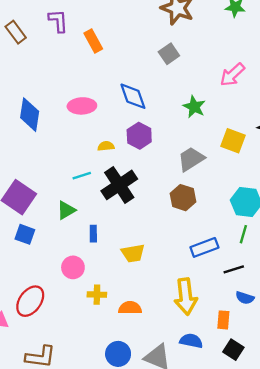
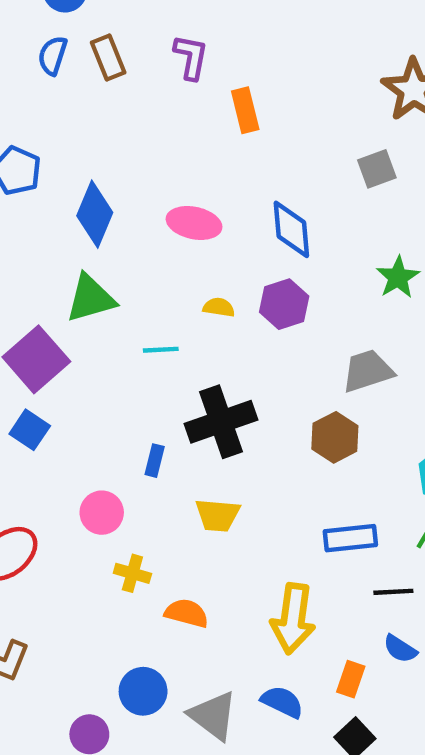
black cross: (119, 185) -> (221, 422), moved
green triangle: (66, 210) -> (91, 298), moved, size x1.4

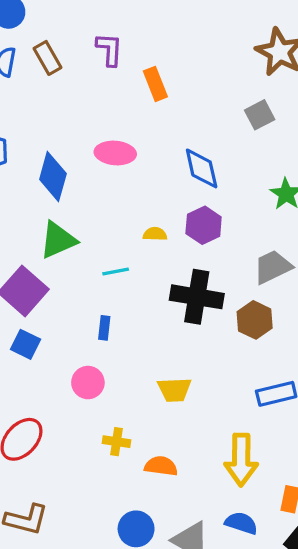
pink ellipse: (194, 223) -> (115, 153), moved
black cross: (221, 422) -> (197, 297), moved, turned 36
blue rectangle: (155, 461) -> (104, 328), moved
pink circle: (102, 513) -> (88, 383), moved

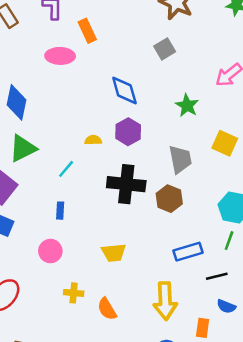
pink ellipse: (115, 153) -> (60, 56), moved
gray trapezoid: (273, 267) -> (180, 159), turned 108
cyan line: (116, 271) -> (66, 169), turned -36
orange semicircle: (161, 466) -> (107, 309), turned -125

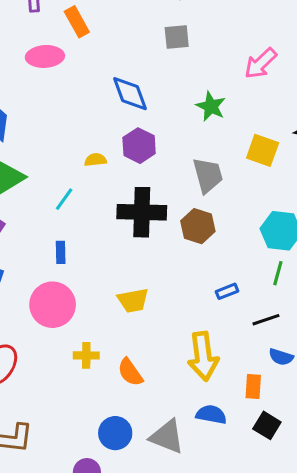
gray square: (165, 49) -> (177, 37), turned 30
pink circle: (50, 251) -> (53, 305), size x1.5
blue rectangle: (188, 252) -> (227, 291), size x0.6

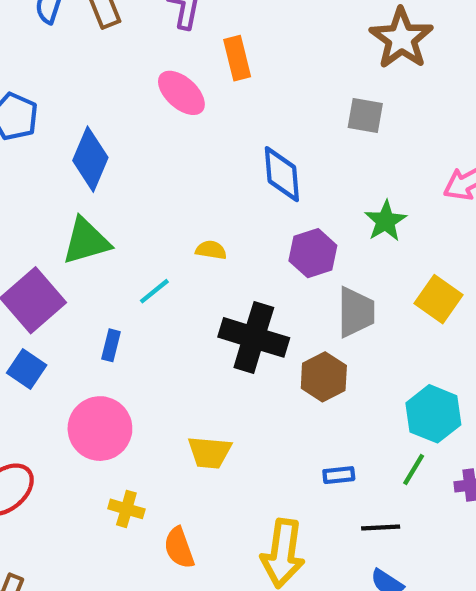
pink ellipse: (45, 56) -> (181, 93), turned 30
purple hexagon: (139, 146) -> (313, 253), moved
blue rectangle: (61, 252) -> (111, 345), moved

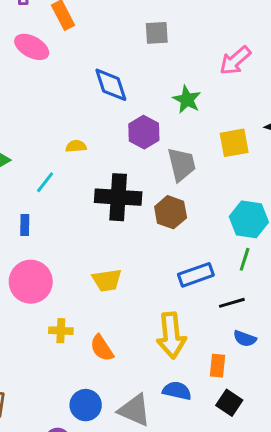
yellow square: (439, 299) -> (234, 143), turned -32
blue rectangle: (339, 475) -> (196, 275), size x1.6

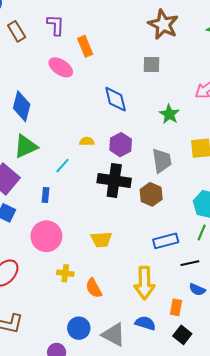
purple hexagon: (144, 132) -> (121, 145), moved

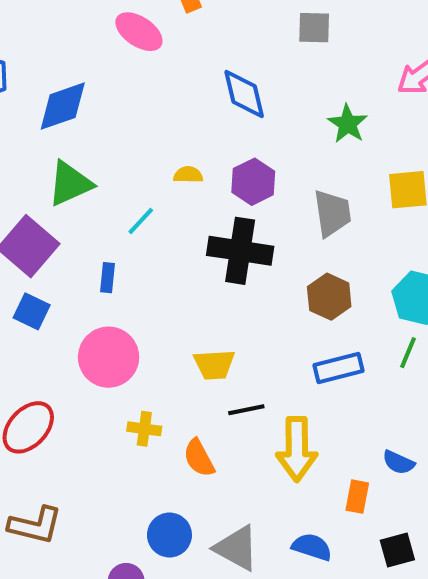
blue diamond: (22, 106) -> (63, 106), turned 56
brown hexagon: (151, 194) -> (329, 297), moved
black line: (190, 263) -> (246, 410), moved
blue semicircle: (145, 323) -> (312, 547), moved
black square: (182, 335) -> (397, 550), moved, turned 36

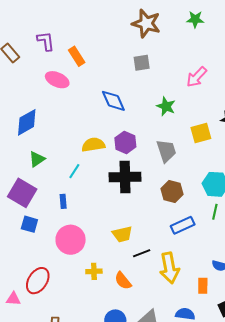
yellow semicircle: (188, 175) -> (93, 145), size x1.6
green triangle: (70, 184) -> (37, 159), size x0.7

